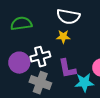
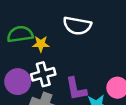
yellow star: (63, 37) -> (41, 44), moved

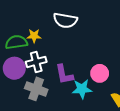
green semicircle: (20, 34) -> (16, 42), moved

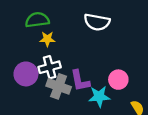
white semicircle: (65, 20) -> (97, 22), moved
green semicircle: (16, 42) -> (37, 20), moved
gray cross: (36, 89) -> (59, 86), moved

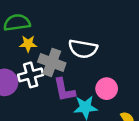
white semicircle: (97, 22) -> (83, 49), moved
gray cross: (59, 86) -> (52, 62), moved

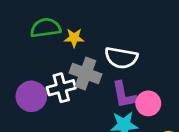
yellow star: (28, 44) -> (74, 38), moved
purple L-shape: (64, 90) -> (124, 95), moved

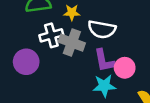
yellow star: (74, 38) -> (72, 13), moved
white cross: (61, 88) -> (51, 35), moved

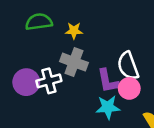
white semicircle: (102, 29) -> (128, 66), moved, turned 60
white cross: (51, 35) -> (49, 81), moved

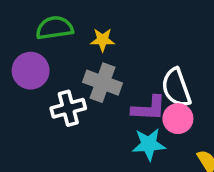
purple L-shape: (108, 81) -> (149, 108), turned -76
purple circle: (26, 82) -> (31, 71), moved

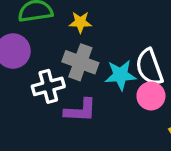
purple L-shape: (149, 108) -> (80, 110), moved
cyan star: (149, 144) -> (120, 75), moved

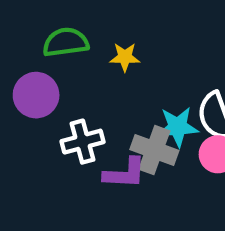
gray cross: (80, 62) -> (154, 150), moved

